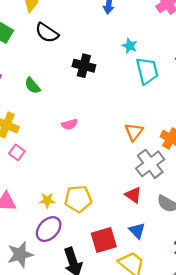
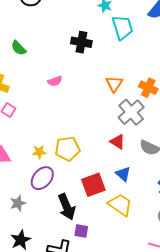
black cross: (84, 66) -> (81, 42), moved
gray star: (20, 255) -> (18, 203), size x0.7

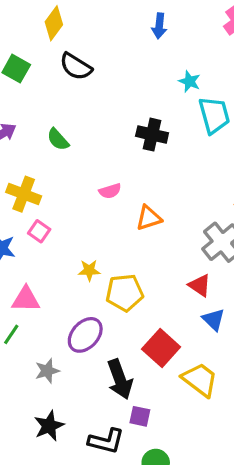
orange triangle: (114, 84) -> (149, 218), moved, turned 36
yellow star: (39, 152) -> (89, 270), moved
blue triangle: (123, 174) -> (214, 319), moved
red square: (93, 185) -> (161, 348), turned -30

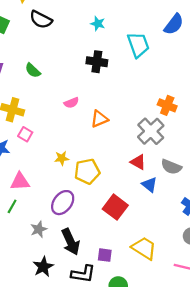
cyan star: (189, 81) -> (98, 24), moved
black arrow: (120, 379) -> (71, 242), moved
yellow trapezoid: (200, 380) -> (144, 248), moved

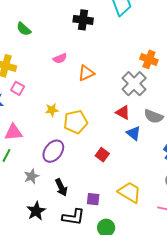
red square: (115, 207) -> (102, 155), size x0.6
black arrow: (71, 242) -> (61, 187), size x0.7

